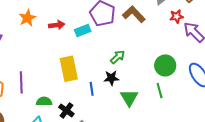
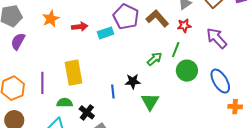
red star: (177, 16) -> (184, 26), moved
green arrow: (118, 57) -> (155, 59), moved
yellow rectangle: (69, 69) -> (74, 73), moved
green line: (160, 90) -> (176, 50), moved, turned 35

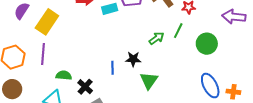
purple arrow: (217, 38) -> (234, 17), moved, turned -45
green circle: (187, 71) -> (207, 44), moved
yellow rectangle: (74, 73) -> (47, 22), moved, turned 40
blue ellipse: (220, 81) -> (210, 86), moved

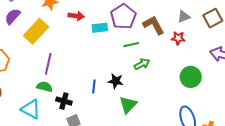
green line: (178, 31) -> (131, 45), moved, turned 42
purple line: (43, 54) -> (48, 64), moved
black cross: (85, 87) -> (64, 101), turned -35

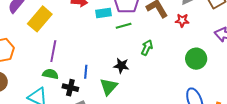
green line: (131, 45) -> (124, 26), moved
green arrow: (142, 64) -> (147, 48), turned -35
blue line: (94, 87) -> (86, 72), moved
green triangle: (128, 105) -> (109, 87), moved

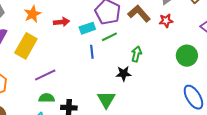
purple line: (53, 51) -> (45, 75), turned 65
black star: (121, 66) -> (123, 74), moved
blue line: (86, 72) -> (92, 52), moved

